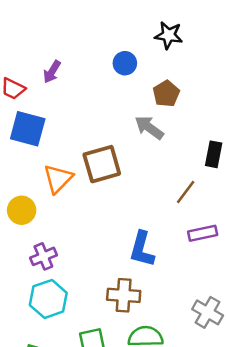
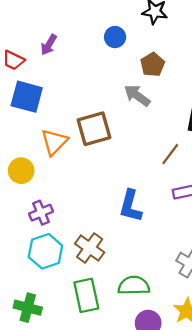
brown cross: (124, 295) -> (90, 248), moved, turned 32

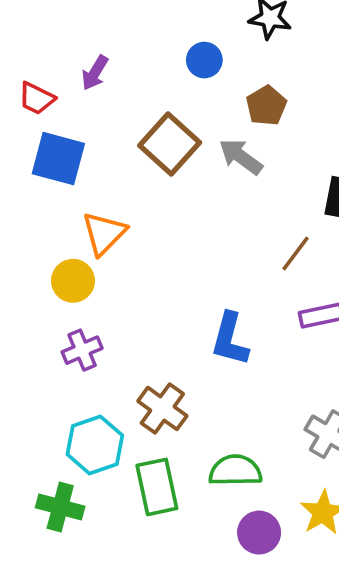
brown square: (94, 129) -> (170, 144), moved, turned -32
yellow circle: (21, 171) -> (73, 281), moved
cyan hexagon: (45, 251) -> (95, 445), moved

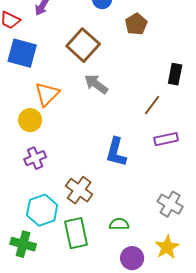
gray arrow: (241, 157) -> (96, 84), moved
green semicircle: (235, 471) -> (119, 224), size x0.7

